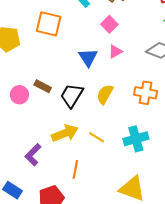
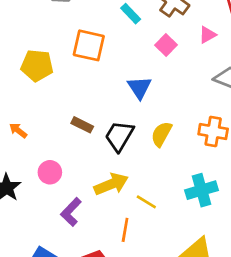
pink triangle: (115, 52) -> (208, 35), moved
pink circle: (19, 95) -> (50, 172), moved
yellow line: (97, 137) -> (146, 202), moved

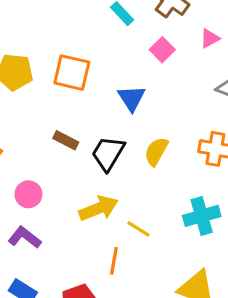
orange square: (89, 45) -> (72, 73), moved
purple L-shape: (71, 212) -> (25, 237), moved, turned 84

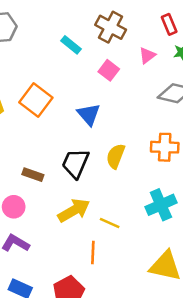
orange square: (72, 73) -> (36, 100), turned 32
brown rectangle: (66, 140) -> (33, 175), moved

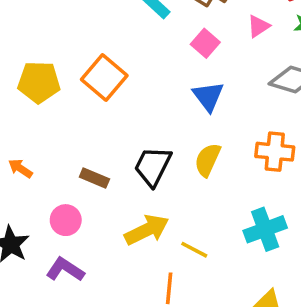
blue triangle: (89, 114) -> (208, 96), moved

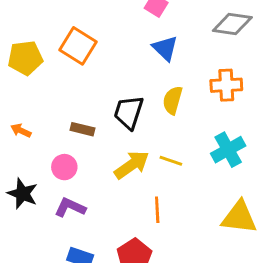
yellow line: (194, 250) -> (171, 161), moved

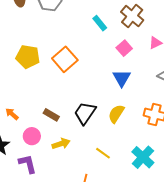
orange arrow: (21, 131) -> (12, 114), moved
cyan cross: (228, 150) -> (143, 157), turned -35
yellow arrow: (132, 165) -> (61, 144), moved, size x0.7
purple L-shape: (70, 207) -> (28, 164), turned 35

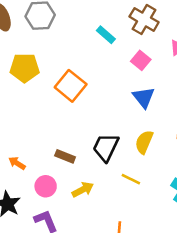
yellow pentagon: (28, 57) -> (25, 68), moved
yellow line: (103, 153) -> (131, 179), moved

